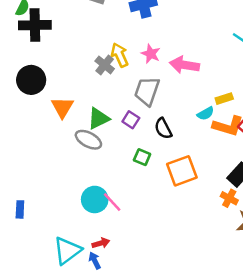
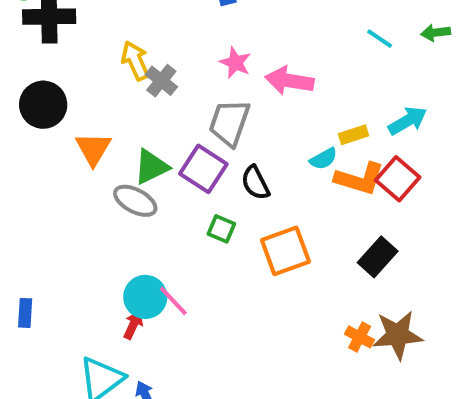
yellow arrow: (120, 55) -> (135, 61), moved
purple square: (131, 120) -> (203, 169), size x1.6
orange cross: (229, 198) -> (360, 337), moved
red arrow: (101, 243) -> (133, 325), moved, turned -49

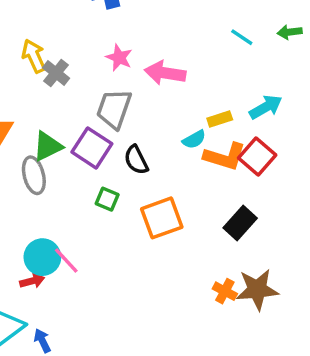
gray ellipse: (135, 201) -> (34, 175), turned 48
red arrow: (133, 325) -> (32, 281), turned 50

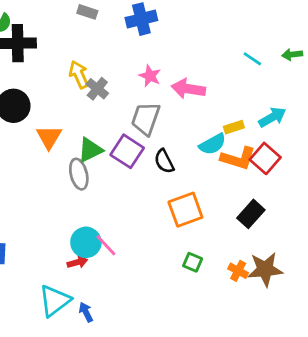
cyan semicircle: (194, 139) -> (212, 144), size x1.4
green square: (107, 199) -> (193, 262), moved

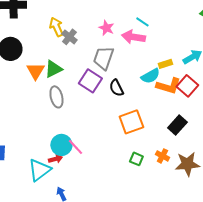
cyan line: (252, 59) -> (142, 22), moved
green triangle: (90, 150) -> (53, 69), moved
orange cross: (238, 271) -> (162, 156), moved
cyan triangle: (55, 301) -> (39, 170), moved

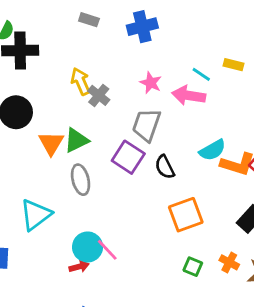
yellow rectangle: (165, 64) -> (233, 65), moved, turned 32
cyan triangle: (39, 170) -> (36, 215), moved

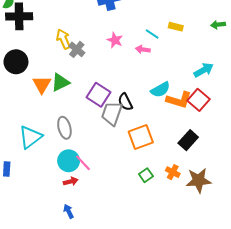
pink arrow: (189, 95) -> (143, 49), size x0.6
gray trapezoid: (146, 125) -> (112, 113), moved
gray ellipse: (81, 180) -> (64, 128), moved
red arrow: (79, 267) -> (71, 181), moved
green square: (193, 267) -> (146, 175), turned 32

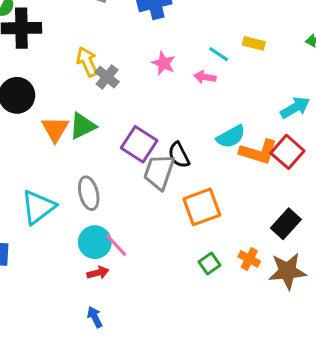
black rectangle: (188, 140) -> (286, 224), moved

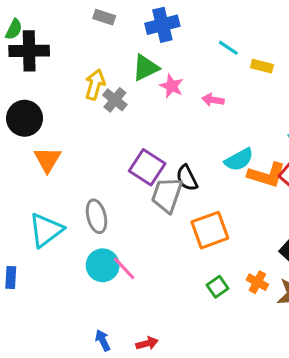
cyan line: (219, 54) -> (228, 48), moved
yellow arrow: (87, 62) -> (95, 85), turned 40
green triangle: (83, 126) -> (146, 68), moved
orange triangle: (55, 129) -> (48, 160), moved
red arrow: (98, 273) -> (147, 343), moved

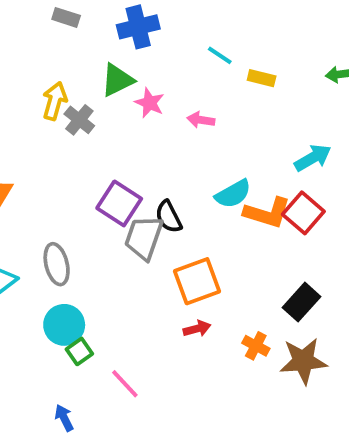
pink line: (124, 268) -> (125, 384), moved
green square: (218, 287) -> (79, 351), moved
red arrow: (147, 343) -> (197, 329), moved

